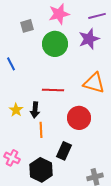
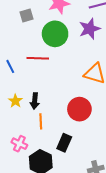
blue line: (11, 64) -> (10, 66), moved
red line: (53, 90) -> (38, 58), moved
pink cross: (12, 158) -> (19, 144), moved

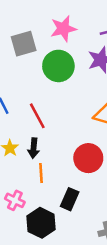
gray square: (27, 16) -> (24, 44), size x1.5
red line: (38, 58) -> (37, 116), moved, turned 60

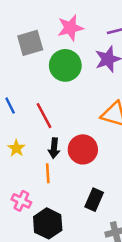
black arrow: (34, 148) -> (54, 148), moved
red circle: (88, 158) -> (83, 149), moved
black rectangle: (70, 199) -> (94, 200), moved

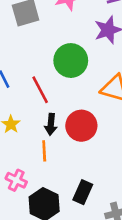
green circle: (65, 65) -> (71, 61), moved
black rectangle: (94, 200) -> (83, 192), moved

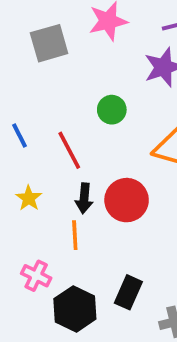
green circle: (71, 61) -> (112, 110), size x0.6

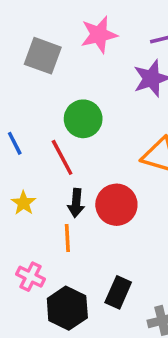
gray square: (49, 43) -> (43, 56), turned 36
green circle: (112, 110) -> (83, 119), moved, size x1.4

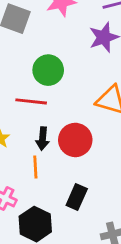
red line: (62, 157) -> (31, 101), turned -56
black rectangle: (118, 292) -> (77, 197), moved

